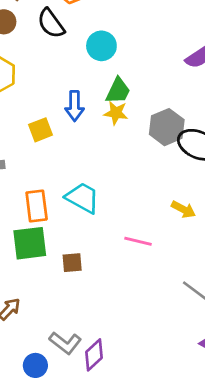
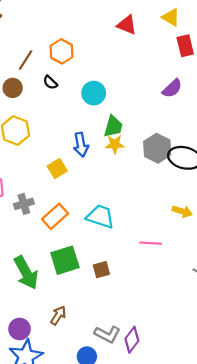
black semicircle: (51, 23) -> (50, 82), size x0.6
orange rectangle: (37, 206) -> (55, 216), moved, turned 65

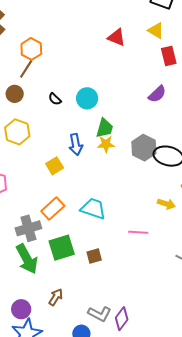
orange hexagon: (62, 51) -> (31, 49), moved
black semicircle: (50, 82) -> (55, 99), moved
gray cross: (24, 204) -> (28, 228), moved, size x1.4

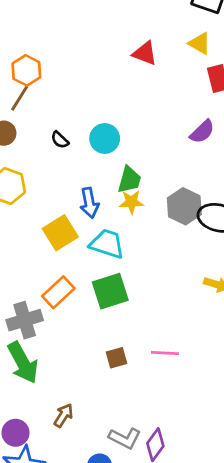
yellow square: (55, 166) -> (60, 233), size x1.4
cyan trapezoid: (93, 209) -> (107, 244), moved
pink line: (138, 232) -> (165, 353), moved
green square: (62, 248) -> (110, 291), moved

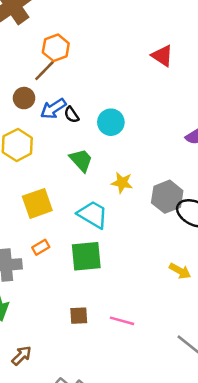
green trapezoid: (129, 180) -> (81, 160), moved, turned -70
blue arrow: (89, 203) -> (53, 109), moved, turned 55
yellow square: (60, 233) -> (37, 203), moved
orange rectangle: (58, 292) -> (41, 247), size x0.6

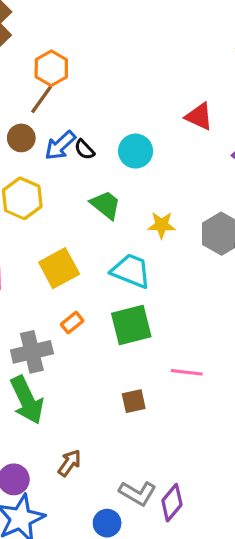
red triangle: (162, 56) -> (199, 116), moved
pink line: (122, 321) -> (187, 372), moved

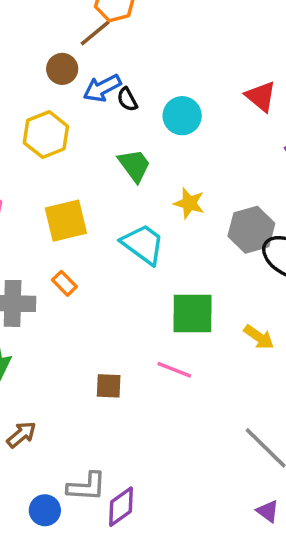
orange rectangle: (72, 323) -> (64, 283), turned 70
green square: (131, 325) -> (193, 313), moved
gray L-shape: (138, 493) -> (87, 487), turned -42

